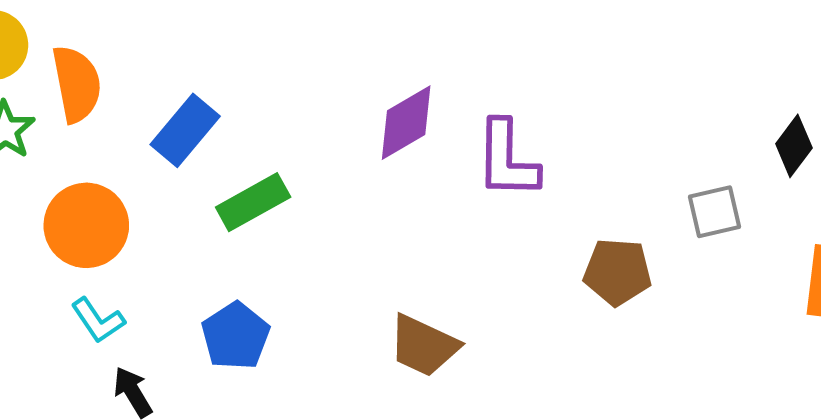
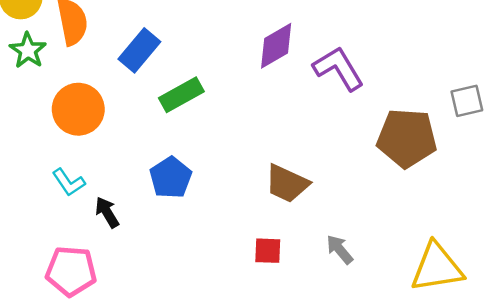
purple L-shape: (507, 159) -> (338, 68), turned 148
brown pentagon: (617, 272) -> (407, 138), size x1.4
cyan L-shape: (98, 320) -> (69, 182), moved

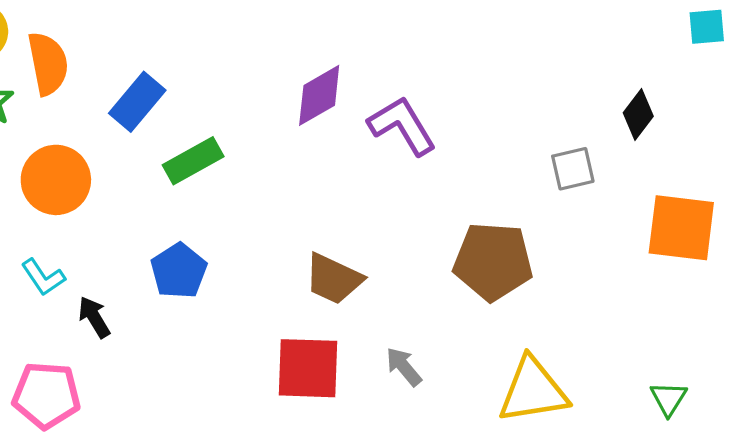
brown pentagon: (407, 138) -> (493, 261), moved
red square: (268, 251) -> (308, 368), size x1.8

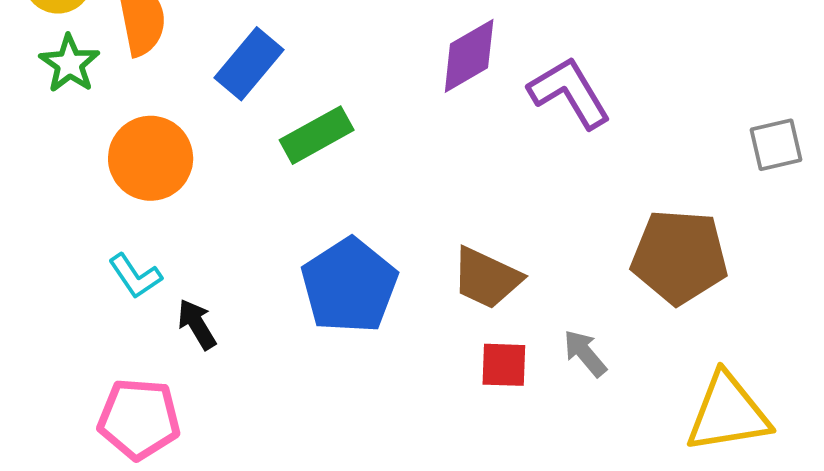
blue pentagon: (179, 271) -> (349, 286), moved, size x1.4
gray arrow: (404, 367) -> (585, 353), moved
red square: (308, 368) -> (504, 365), moved, size x0.6

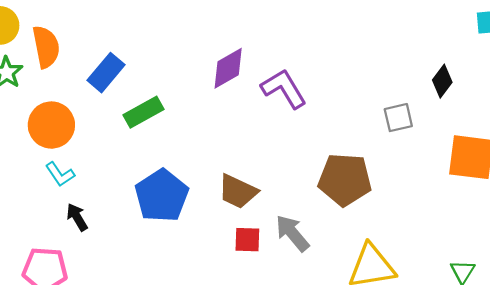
cyan L-shape: (135, 276) -> (60, 174), moved
gray arrow: (585, 353) -> (292, 233), size x1.4

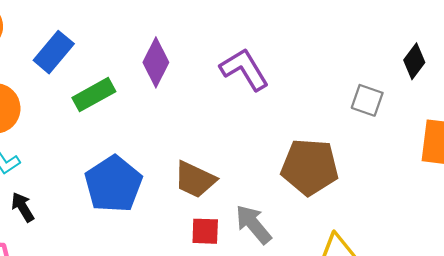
purple diamond: (228, 68) -> (156, 62), moved, turned -33
gray square: (398, 118) -> (367, 100), turned 32

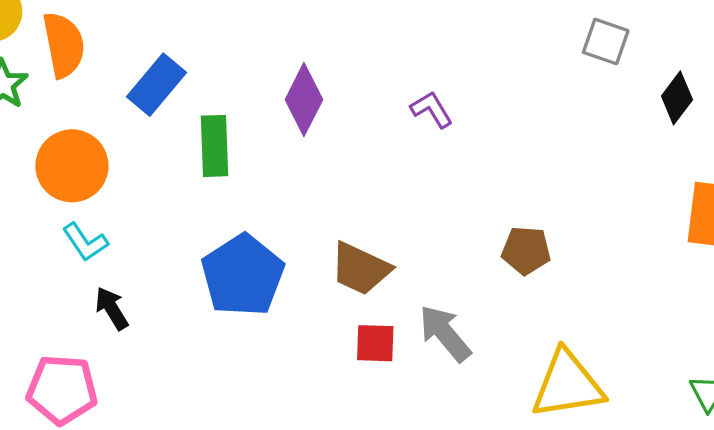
purple L-shape: (244, 69) -> (432, 109), size x0.6
green rectangle: (94, 95) -> (214, 146), turned -63
gray square: (367, 100) -> (606, 42), moved
brown pentagon: (310, 167) -> (526, 250), size x0.6

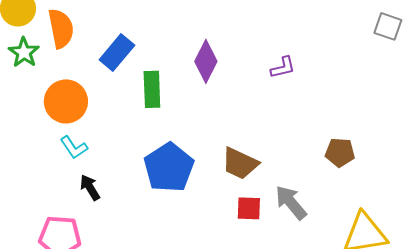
purple L-shape: (432, 109) -> (283, 67), turned 108

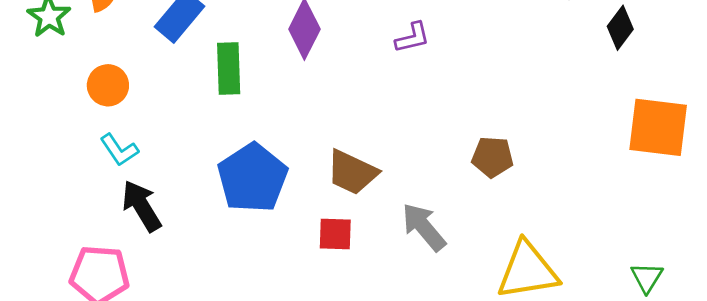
orange circle: (66, 101) -> (108, 85), size x0.7
black arrow: (90, 187) -> (142, 206), size x1.4
red square: (249, 208) -> (335, 234), moved

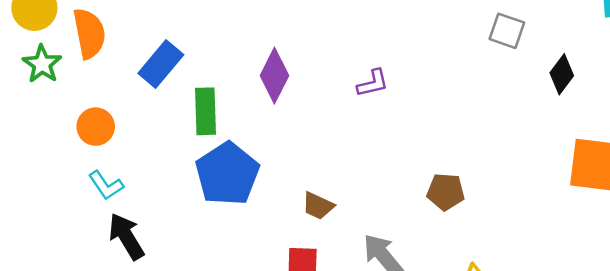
brown trapezoid: (352, 172) -> (318, 206), size x0.7
blue pentagon: (252, 178) -> (227, 174), moved

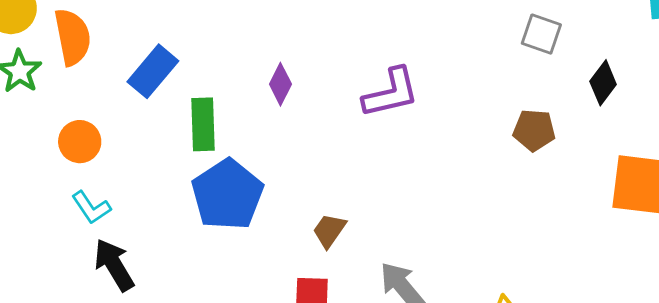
purple diamond: (274, 76) -> (280, 84), size x0.7
purple L-shape: (373, 83) -> (391, 93), size x1.6
brown pentagon: (446, 192) -> (534, 130), moved
brown trapezoid: (318, 206) -> (329, 230), turned 100

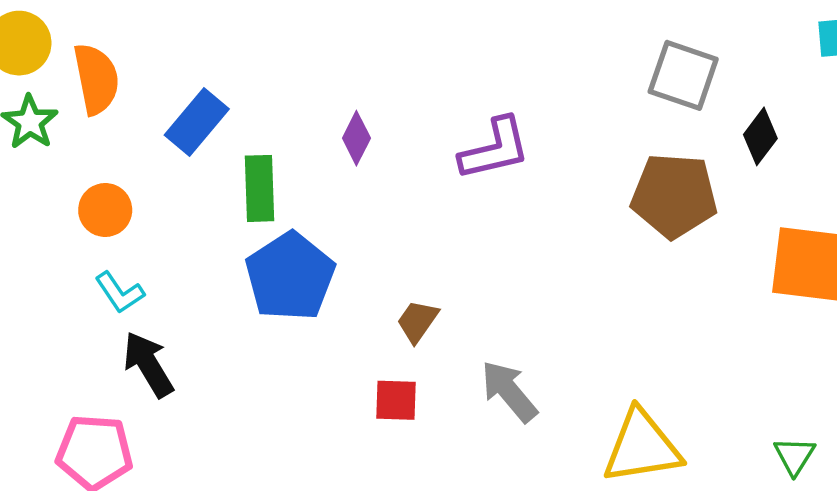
gray square: (541, 34) -> (683, 75), size x1.4
brown pentagon: (534, 130) -> (674, 196), size x1.6

